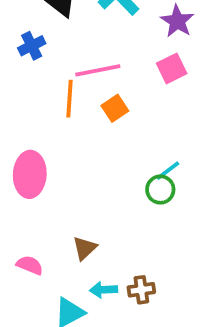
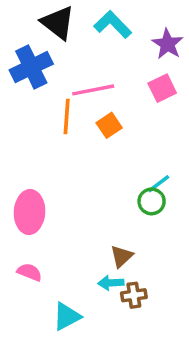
blue cross: (32, 46) -> (31, 67), size x1.6
pink ellipse: (30, 174) -> (29, 212), moved
brown triangle: (85, 248) -> (121, 256), moved
cyan arrow: (104, 290) -> (111, 283), moved

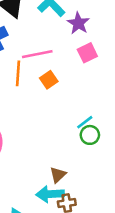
purple star: (168, 44) -> (78, 23), moved
green circle: (152, 201) -> (90, 135), moved
cyan arrow: (111, 283) -> (50, 194), size x1.5

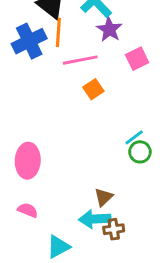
purple star: (78, 23) -> (109, 29), moved
orange line: (18, 73) -> (58, 32), moved

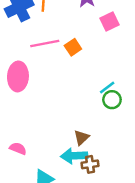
pink line: (80, 60) -> (45, 44), moved
pink ellipse: (28, 161) -> (18, 76), moved

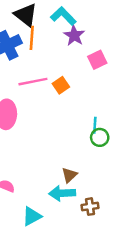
cyan line: (107, 87) -> (95, 125), turned -49
brown cross: (90, 164) -> (90, 207), moved

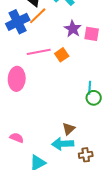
purple star: (74, 35) -> (73, 29), moved
orange line: (32, 38) -> (38, 16), turned 42
pink square: (97, 60) -> (92, 34), turned 35

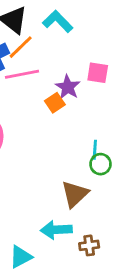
purple star: (73, 29) -> (68, 87), moved
pink line: (39, 52) -> (22, 74), moved
brown triangle: (69, 129) -> (75, 194), moved, size x1.5

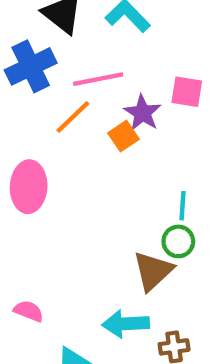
orange line: (21, 47) -> (73, 117), moved
pink line: (22, 74) -> (98, 79), moved
green circle: (100, 164) -> (178, 241), moved

